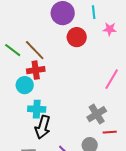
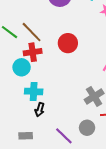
red circle: (77, 37) -> (68, 43), moved
black arrow: (43, 127) -> (40, 110), size x0.6

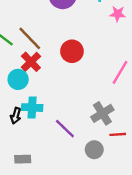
red cross: (33, 52) -> (31, 62), turned -36
black arrow: (40, 110) -> (16, 116), moved
purple line: (64, 136) -> (65, 129), moved

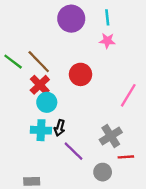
pink star: (118, 14) -> (107, 41), moved
cyan circle: (18, 79) -> (47, 102), moved
black arrow: (16, 116) -> (60, 128), moved

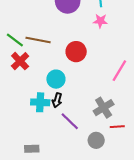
brown line: (39, 62) -> (38, 40), turned -35
red cross: (40, 85) -> (20, 61), moved
cyan circle: (47, 102) -> (56, 79), moved

